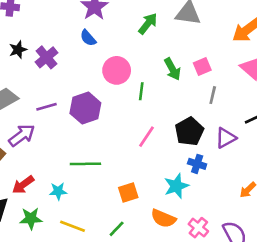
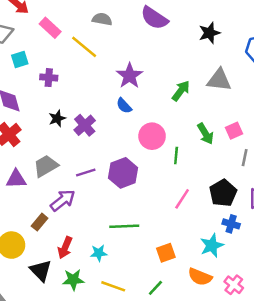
red arrow: (23, 185) -> (65, 248), turned -30

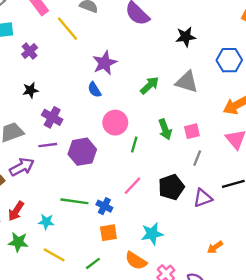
purple cross: (49, 78) -> (30, 51), turned 35
purple cross: (85, 125) -> (52, 117), moved, turned -30
blue cross: (231, 224) -> (104, 206), moved

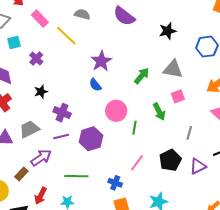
pink square: (192, 131) -> (178, 96), moved
green line: (74, 201) -> (76, 176), moved

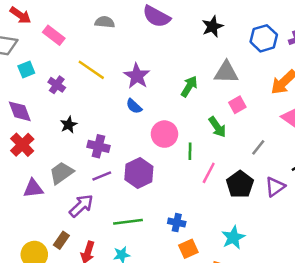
yellow line: (66, 36) -> (91, 70), moved
gray line: (189, 133) -> (258, 147), turned 32
pink line: (137, 163) -> (209, 173), moved
brown rectangle: (21, 174) -> (61, 240), moved

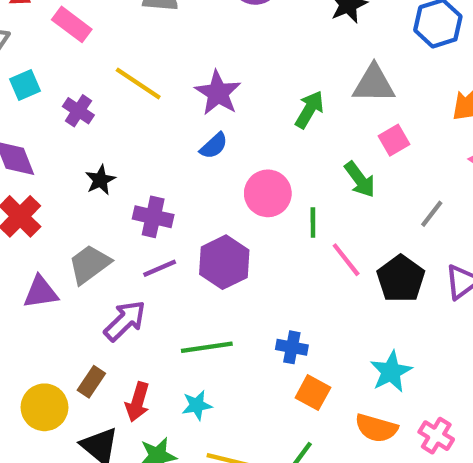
blue semicircle: (134, 106) -> (214, 146), turned -84
pink line: (209, 173) -> (346, 260), turned -65
orange square: (188, 249) -> (313, 393), turned -36

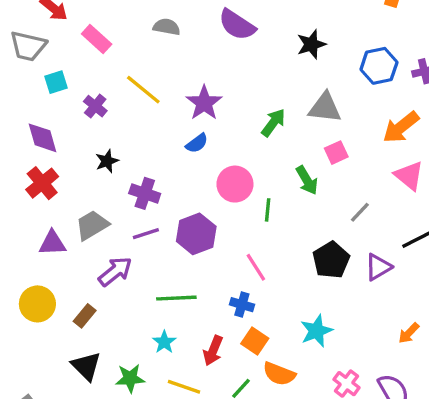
pink line: (346, 260) -> (256, 267), moved
red arrow: (138, 402) -> (213, 351), moved
cyan star: (197, 405) -> (164, 342), turned -30
yellow circle: (44, 407) -> (37, 304), moved
orange semicircle: (376, 428) -> (279, 374), moved

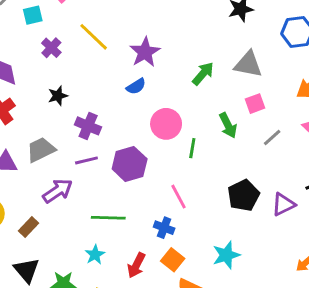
cyan square: (56, 82) -> (33, 15), moved
gray line: (360, 212) -> (272, 138), moved

